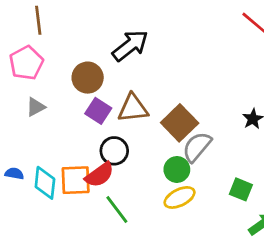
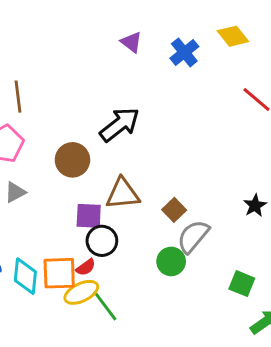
purple square: (98, 111) -> (89, 216), moved, turned -30
brown square: (180, 123) -> (174, 210), size x0.6
red semicircle: (100, 175) -> (86, 267), size x0.6
yellow ellipse: (180, 197) -> (81, 292), moved

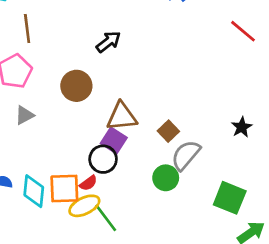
black arrow: (120, 125) -> (108, 42), moved, size x0.7
purple square: (89, 216) -> (114, 140), moved, turned 30
green square: (242, 284) -> (230, 198), size x1.4

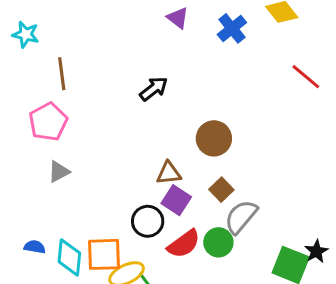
brown circle: (76, 86) -> (214, 138), moved
brown triangle: (122, 116) -> (169, 173), size x0.7
black star: (242, 127) -> (316, 251), moved
purple square: (114, 140) -> (176, 200), moved
red semicircle: (88, 183) -> (184, 244), moved, size x1.6

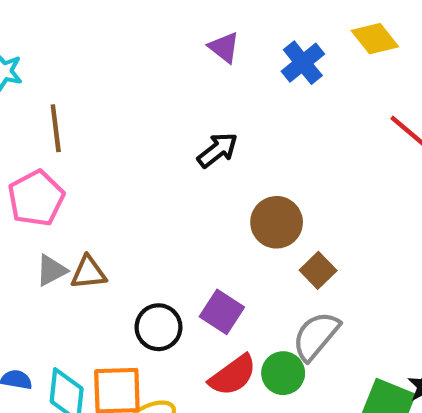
black arrow: (154, 89) -> (218, 150), moved
brown triangle: (169, 173) -> (89, 273), moved
brown square: (221, 190) -> (318, 270), moved
black circle: (148, 221) -> (158, 327), moved

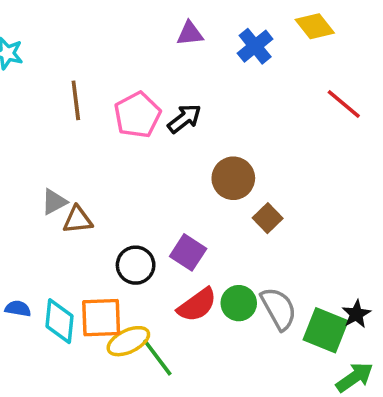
purple triangle: (224, 47) -> (190, 33), turned -44
brown line: (56, 128) -> (76, 100), moved
pink pentagon: (36, 198) -> (137, 115), moved
gray triangle: (51, 270) -> (54, 202), moved
gray semicircle: (316, 336) -> (279, 309), moved, turned 111

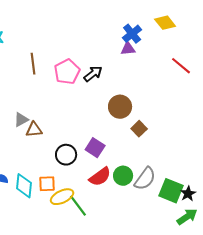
purple triangle: (190, 33) -> (128, 49), moved
gray semicircle: (279, 309) -> (145, 179), turned 65
black star: (356, 314) -> (188, 194), moved
orange square: (101, 318) -> (47, 184), size x0.7

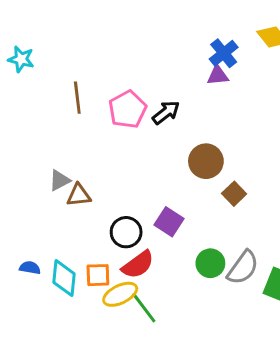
red semicircle: (100, 177) -> (138, 265), moved

